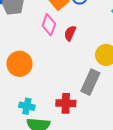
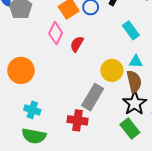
red cross: (66, 103) -> (77, 120), moved
cyan cross: (27, 106) -> (32, 110), moved

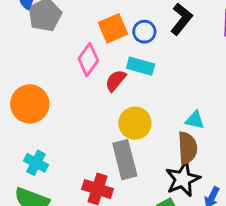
cyan rectangle: (131, 30) -> (141, 66), moved, turned -48
yellow circle: (112, 70) -> (135, 123), moved
gray rectangle: (93, 97) -> (125, 160), turned -55

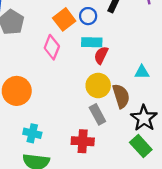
red semicircle: (116, 81) -> (101, 55), moved
brown semicircle: (187, 148) -> (121, 96), moved
gray rectangle: (125, 160) -> (97, 114), size x0.7

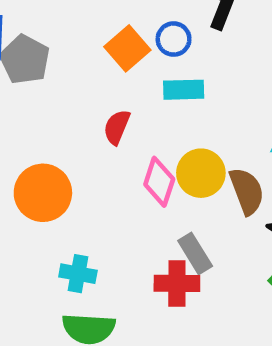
pink diamond: (52, 47) -> (159, 182), moved
red semicircle: (101, 55) -> (117, 127), moved
gray rectangle: (97, 114) -> (195, 253), moved

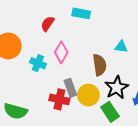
yellow circle: (201, 173) -> (88, 95), moved
cyan cross: (78, 274) -> (38, 63), moved

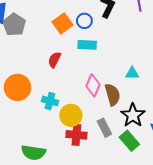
pink diamond: (61, 52) -> (93, 85), moved
gray rectangle: (70, 88) -> (104, 128), moved
yellow circle: (88, 95) -> (71, 115), moved

